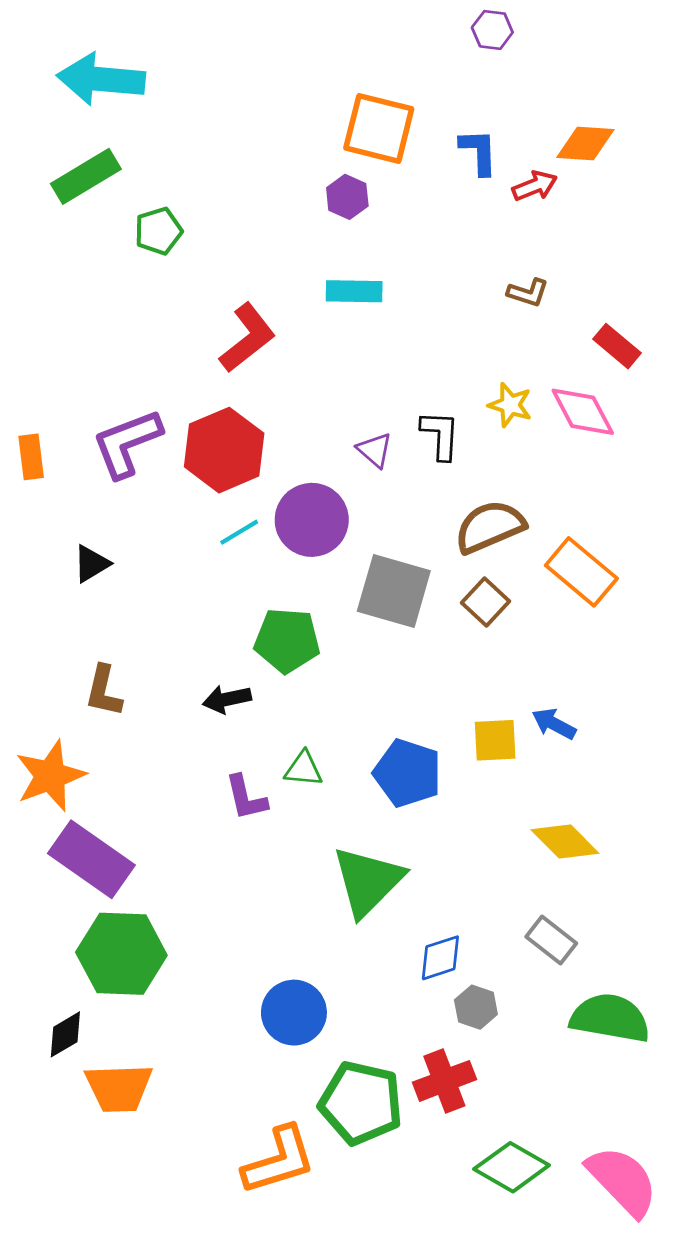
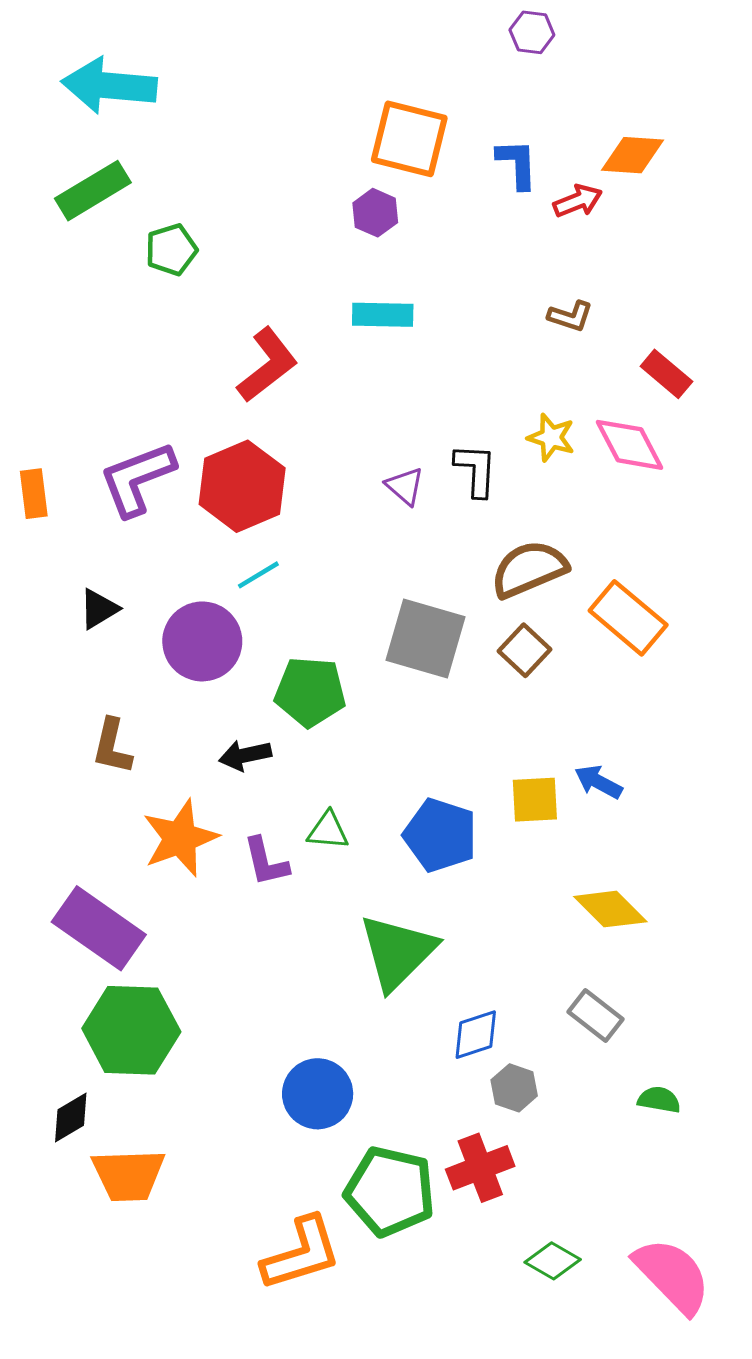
purple circle: (312, 520) -> (202, 641), moved
orange star: (50, 776) -> (180, 838), moved
green semicircle: (610, 1018) -> (659, 1100), size x0.5
green diamond: (512, 1167) -> (553, 1261), size x0.7

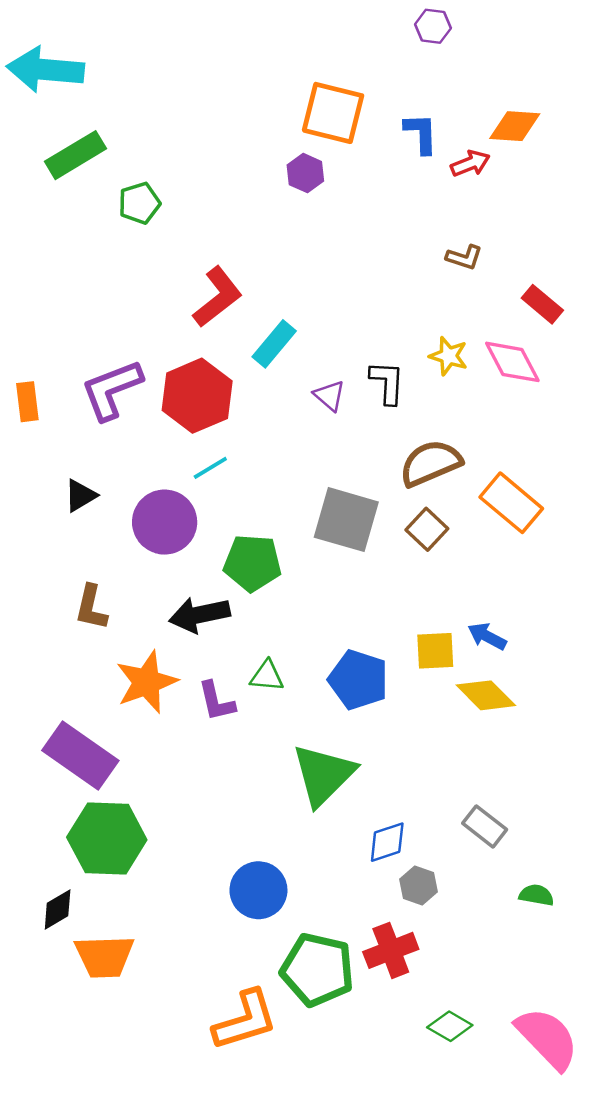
cyan arrow: (109, 86) -> (45, 70), moved
cyan rectangle: (383, 315) -> (274, 344), moved, turned -51
black arrow: (245, 755) -> (199, 615), size x1.4
yellow diamond: (610, 909) -> (486, 695), moved

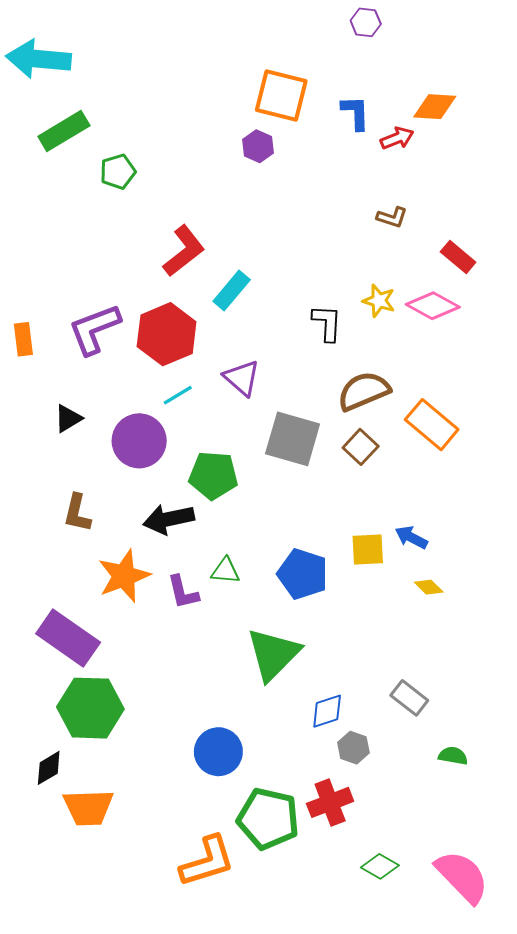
pink diamond: (512, 362) -> (433, 306), turned -33
purple triangle: (329, 396) -> (242, 378), moved, size x1.4
yellow diamond: (486, 695) -> (429, 587), moved, size x0.6

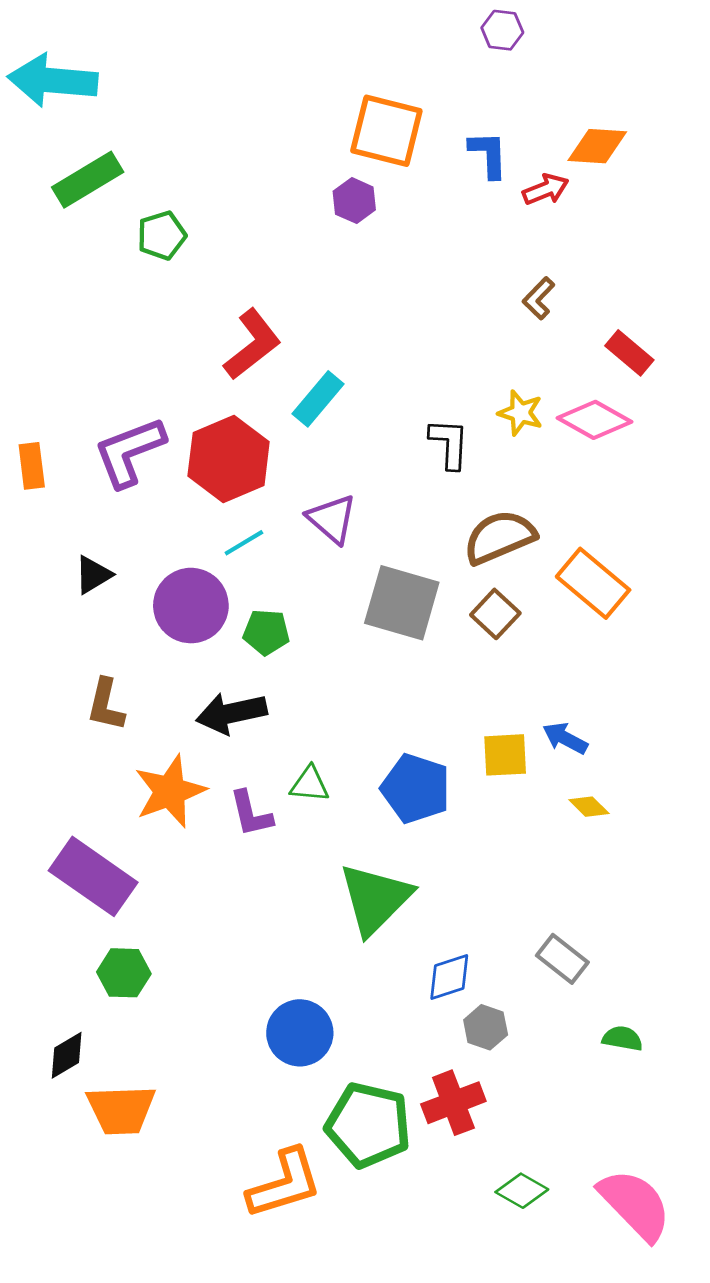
brown L-shape: (392, 217) -> (539, 298), turned 116
green pentagon: (213, 475) -> (266, 632), moved, size x0.7
green hexagon: (90, 708) -> (124, 973), size x0.6

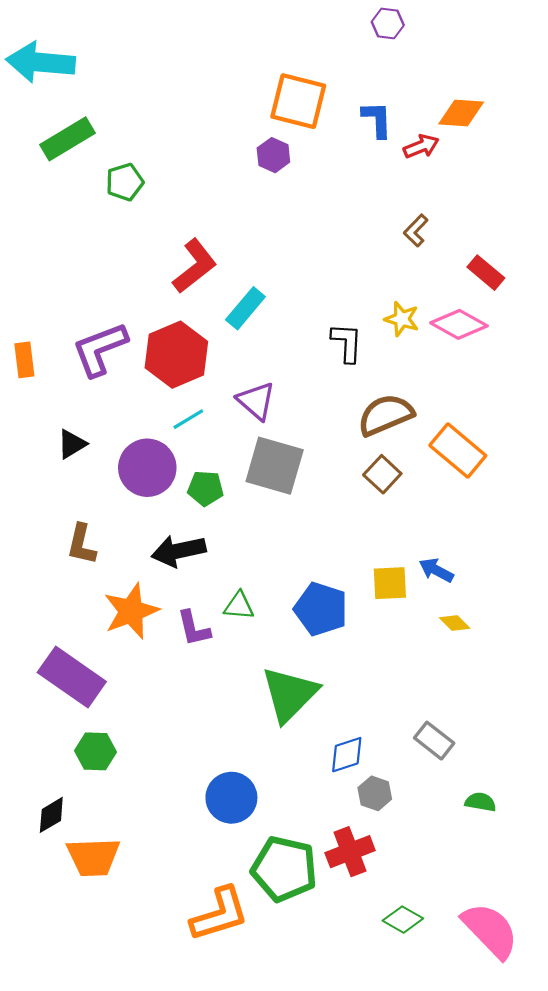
gray square: (402, 603) -> (275, 466), moved

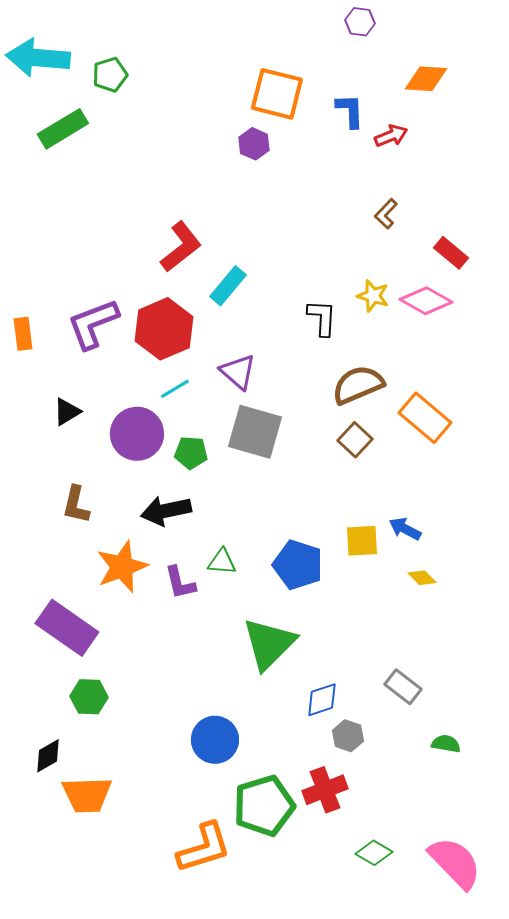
orange diamond: (461, 113) -> (426, 79), moved
green pentagon: (125, 182) -> (110, 75), moved
green pentagon: (284, 869) -> (264, 806), turned -30

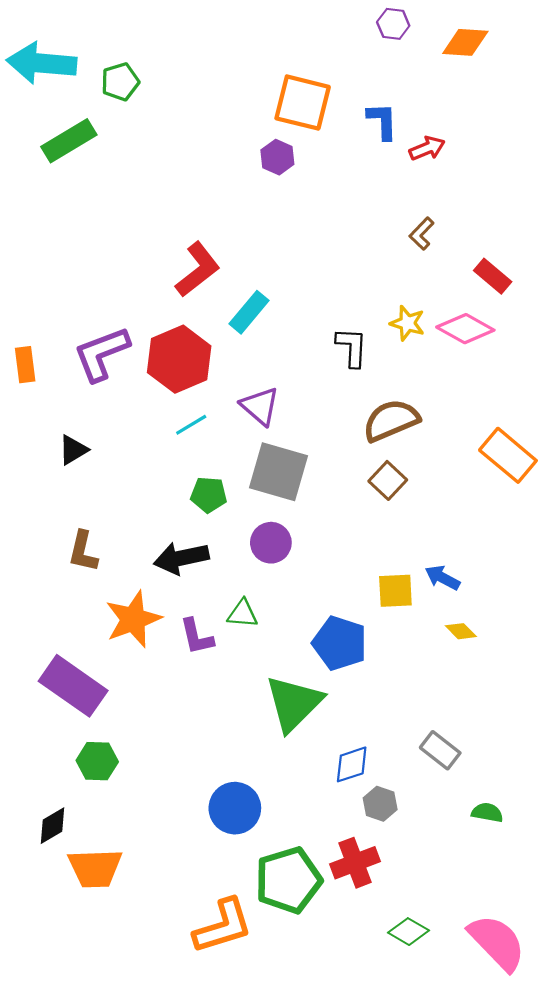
orange diamond: (426, 79) -> (465, 42), moved
orange rectangle: (425, 418) -> (508, 455), moved
purple circle: (137, 434) -> (271, 543), moved, size x0.7
blue pentagon: (298, 565) -> (340, 643), moved

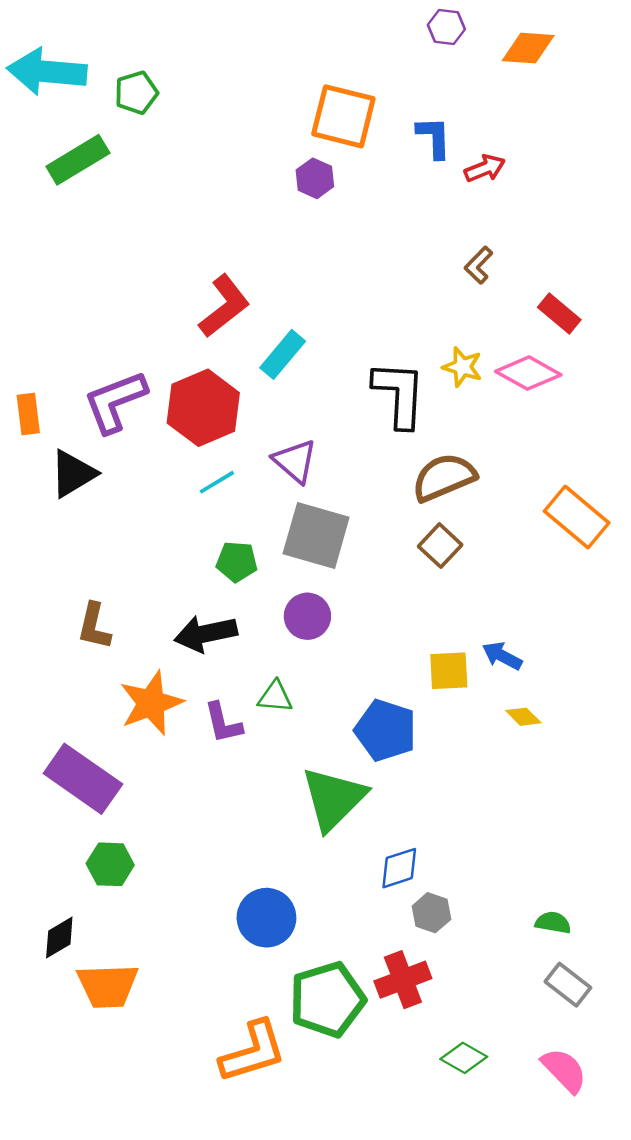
black L-shape: (352, 347) -> (399, 394), size x1.5
black triangle: (73, 450) -> (73, 474), moved, size x1.4
gray rectangle: (440, 750) -> (568, 985), moved
pink semicircle: (497, 942) -> (564, 1070), size x0.7

